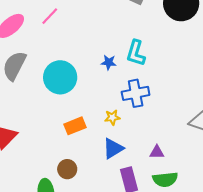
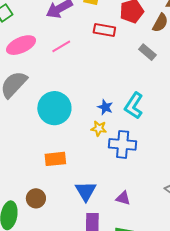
yellow star: (112, 117) -> (99, 128), moved
blue triangle: (113, 148) -> (86, 191), turned -45
purple triangle: (157, 152) -> (123, 198), moved

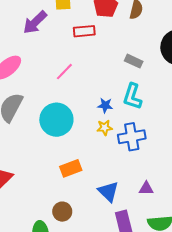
pink line: (61, 46) -> (64, 72), moved
gray rectangle: (147, 52) -> (134, 61), moved

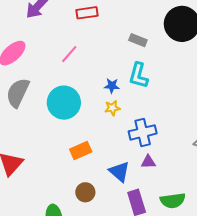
blue cross: (132, 137) -> (143, 132), moved
purple triangle: (146, 188) -> (148, 162), moved
brown circle: (62, 212) -> (85, 192), moved

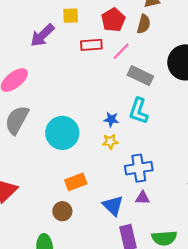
gray rectangle: (138, 40) -> (140, 76), size x1.4
pink line: (69, 54) -> (121, 51), moved
brown circle: (85, 192) -> (62, 211), moved

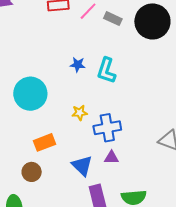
gray rectangle: (140, 76) -> (113, 19), moved, size x0.7
blue star: (111, 119) -> (78, 65), moved
yellow star: (110, 142) -> (80, 113), moved

